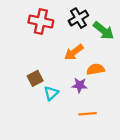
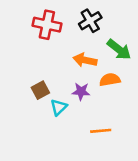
green arrow: (103, 31) -> (119, 50), moved
orange arrow: (74, 52) -> (85, 60), turned 48
purple star: (80, 85) -> (81, 91), moved

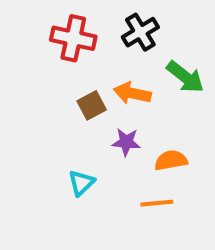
orange semicircle: (110, 80) -> (171, 160), moved
brown square: (40, 90) -> (92, 105), moved
cyan triangle: (59, 107) -> (81, 183), moved

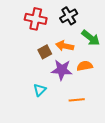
purple star: (126, 142) -> (62, 70), size x1.5
orange semicircle: (171, 160) -> (85, 66), moved

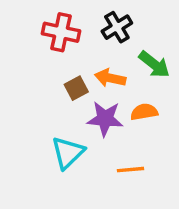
cyan triangle: (40, 90) -> (68, 153), size x1.5

